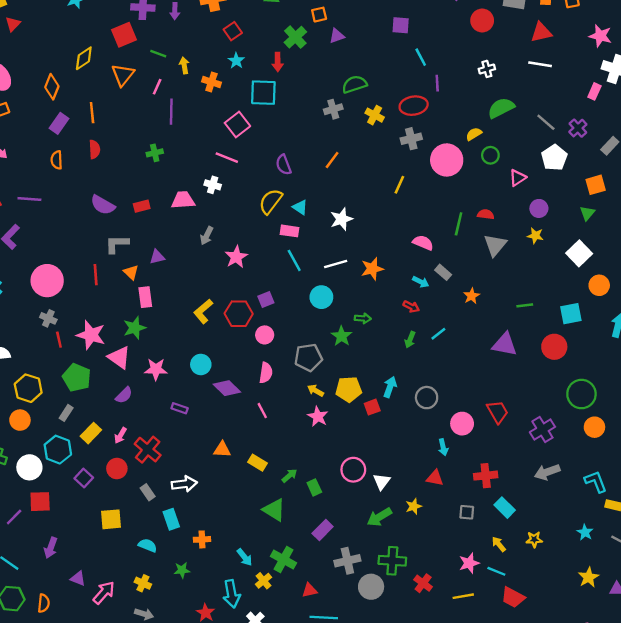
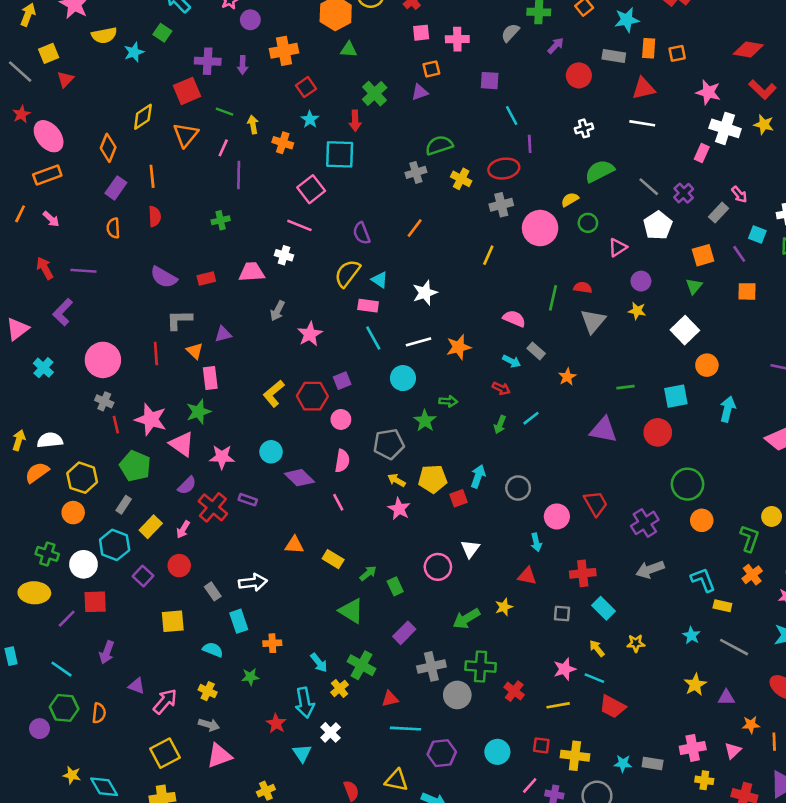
orange square: (319, 15) -> (431, 69), moved
red cross: (148, 450) -> (213, 507), moved
white triangle: (382, 482) -> (470, 549), moved

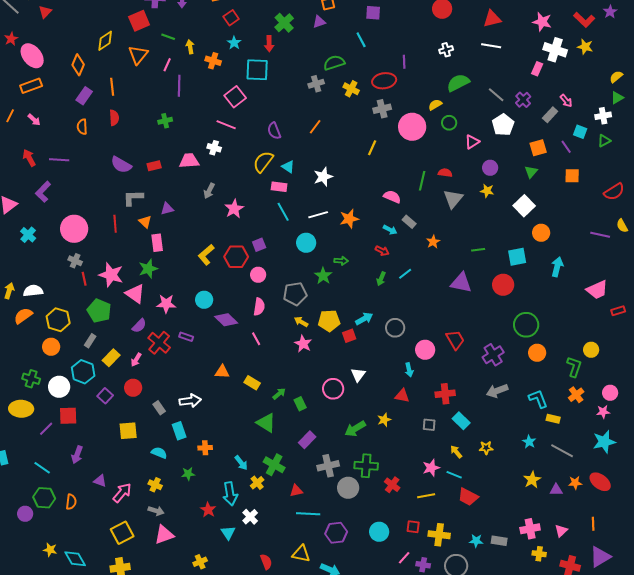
cyan line: (512, 116) -> (361, 40), moved
cyan arrow: (478, 476) -> (364, 319), turned 42
orange star: (751, 725) -> (575, 483), moved

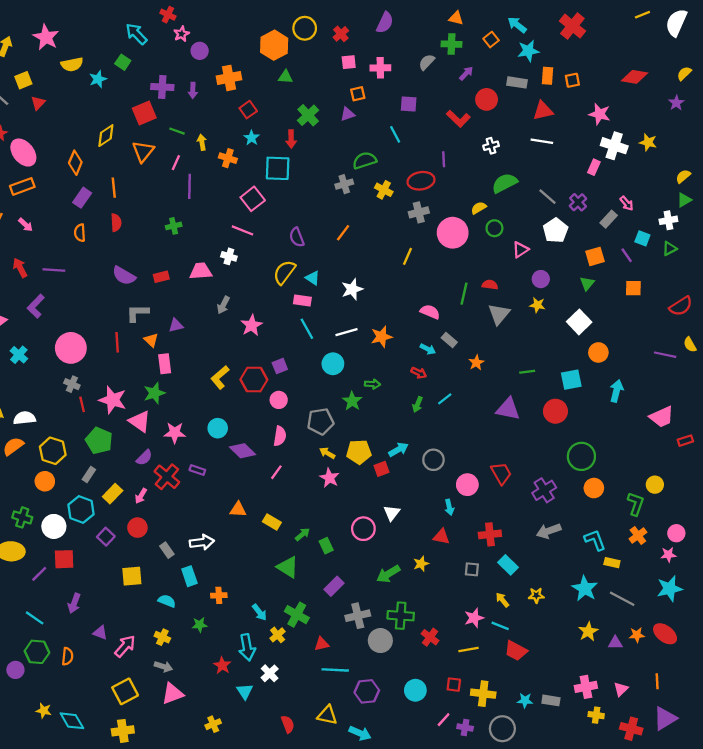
red L-shape: (584, 20) -> (458, 119), moved
pink line: (256, 339) -> (276, 472), turned 64
cyan star: (529, 442) -> (585, 589), size x1.6

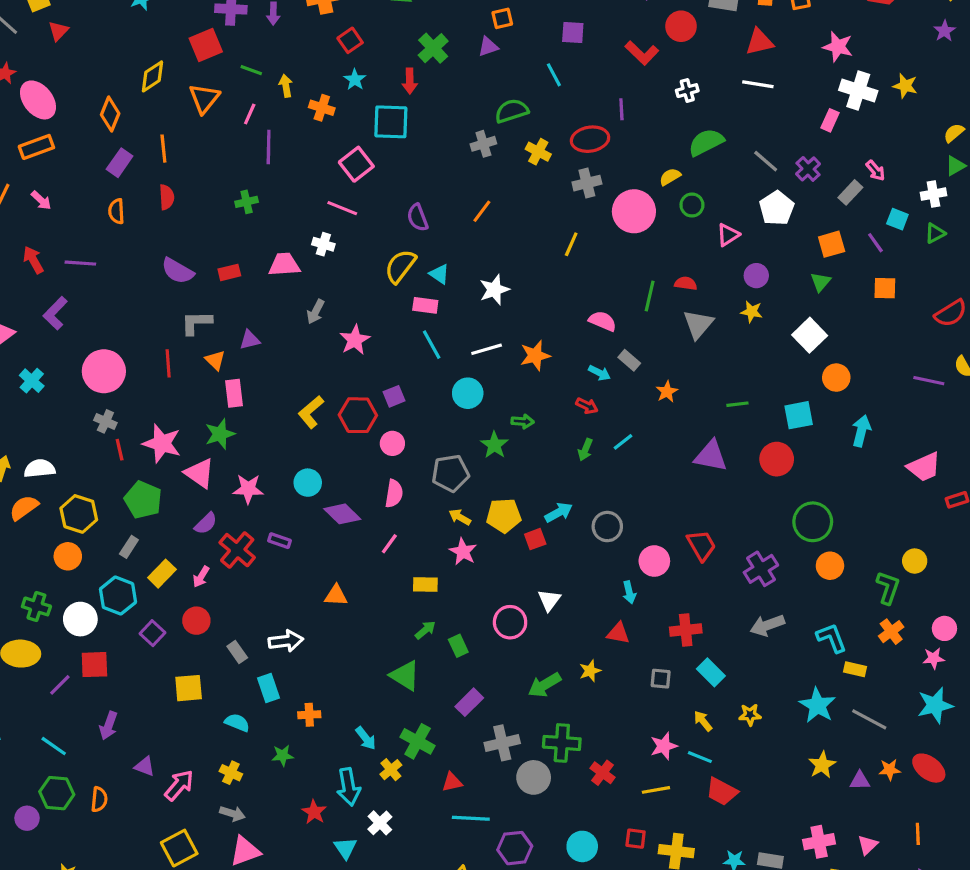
yellow rectangle: (272, 522) -> (425, 585), moved, turned -30

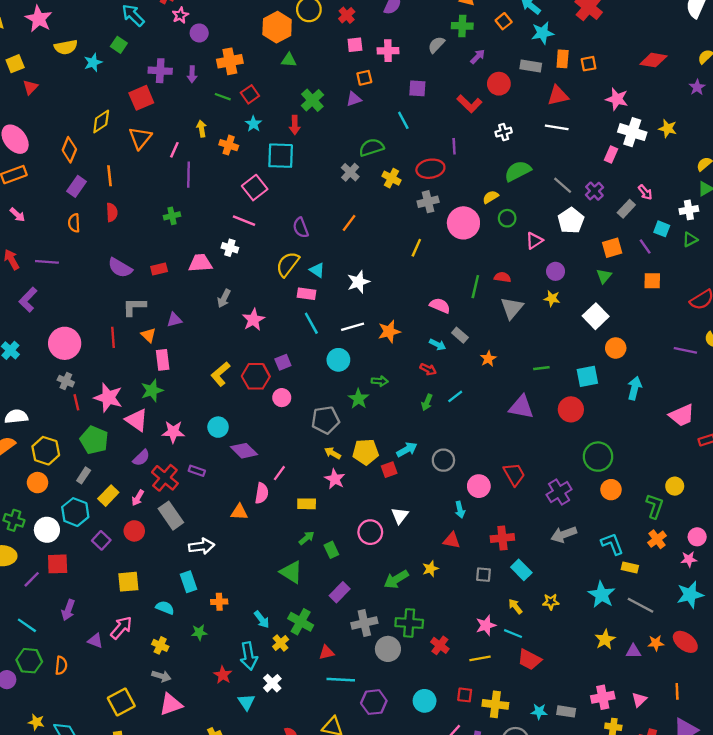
green line: (251, 70) -> (223, 97), moved
gray cross: (483, 144) -> (350, 172), turned -30
pink semicircle: (394, 494) -> (262, 493), moved
gray rectangle: (237, 652) -> (171, 516), moved, size x1.6
pink arrow: (179, 785) -> (121, 628), moved

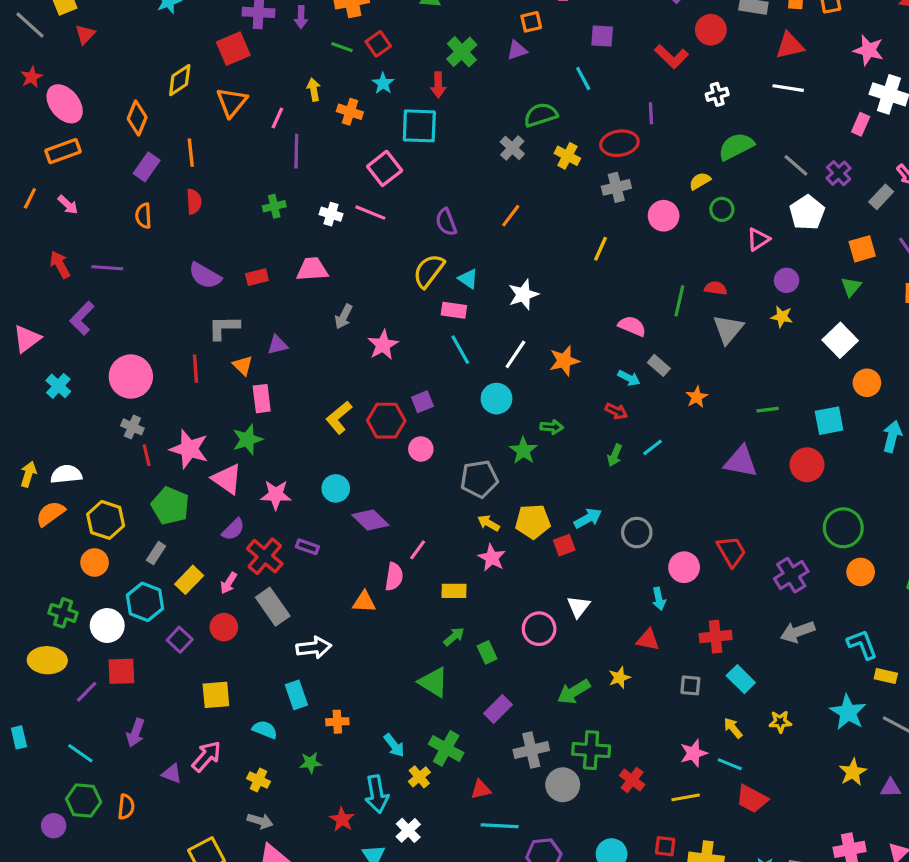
pink circle: (463, 223) -> (664, 216), size x0.7
white cross: (230, 248) -> (331, 214), moved
white line: (353, 327) -> (515, 354), turned -40

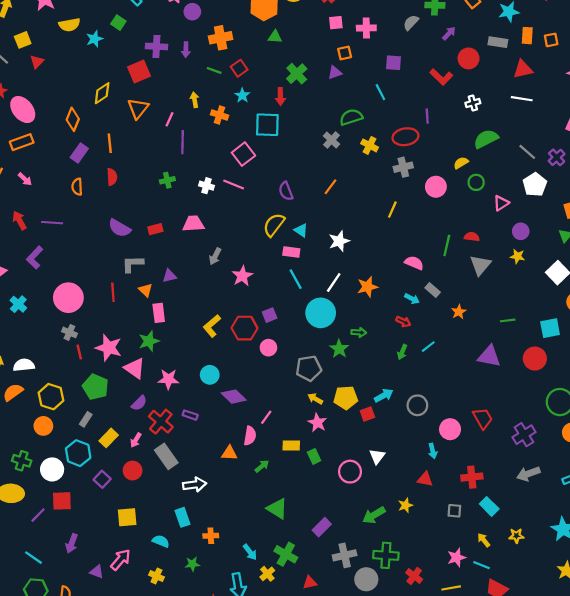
cyan circle: (497, 399) -> (321, 313), size x1.4
green arrow: (454, 637) -> (262, 466), moved
green rectangle: (487, 652) -> (314, 456), moved

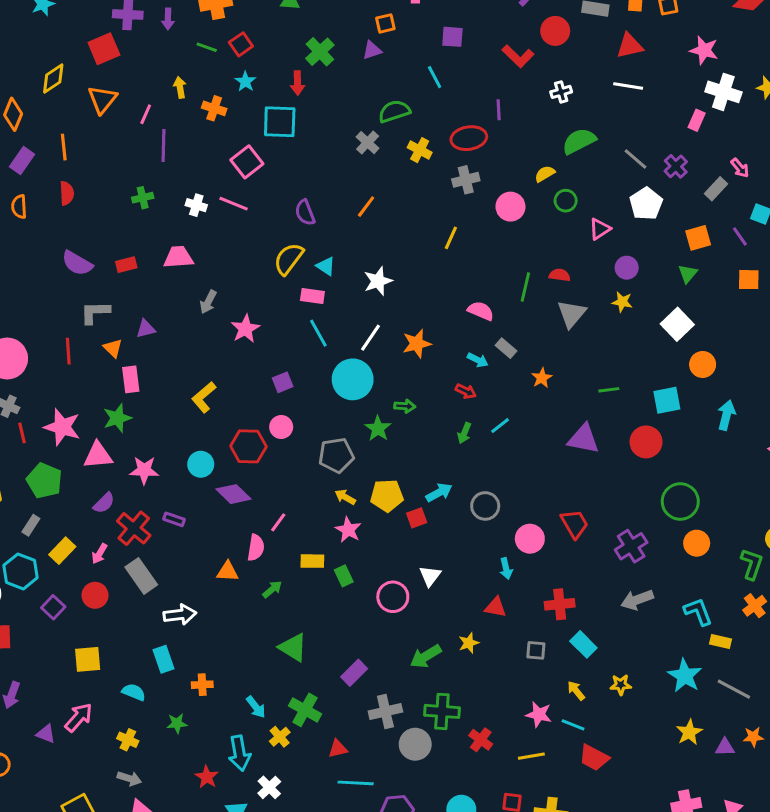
red hexagon: (245, 328) -> (248, 446), moved
pink triangle: (135, 368) -> (98, 455), turned -40
pink star: (457, 558) -> (539, 714), turned 30

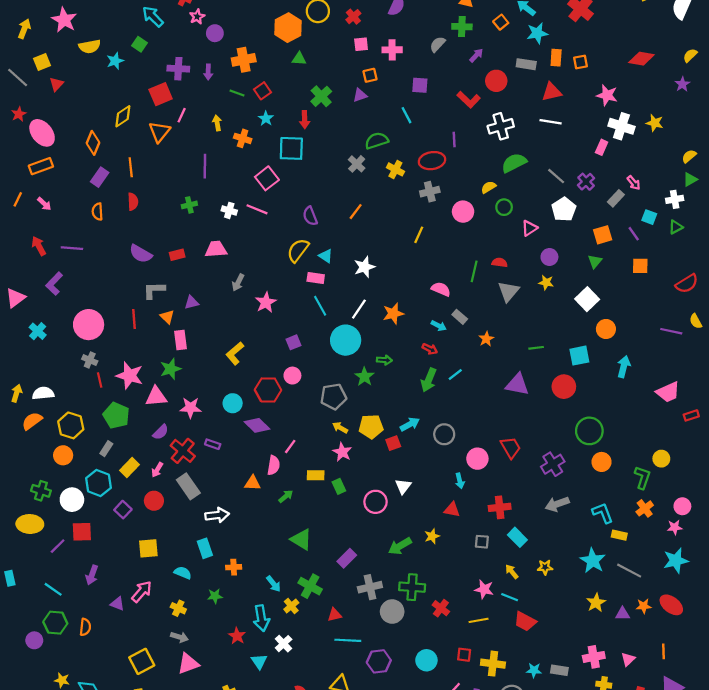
white cross: (561, 92) -> (501, 126), size x1.6
pink line: (146, 114) -> (182, 115), moved
green arrow: (464, 433) -> (429, 380), size x1.5

